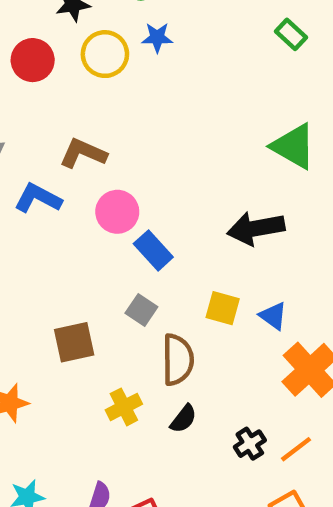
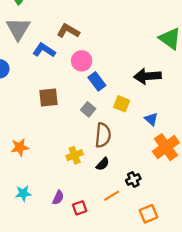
yellow square: (223, 308) -> (122, 104), moved
brown square: (74, 342) -> (49, 98), moved
orange line: (296, 449) -> (112, 196), moved

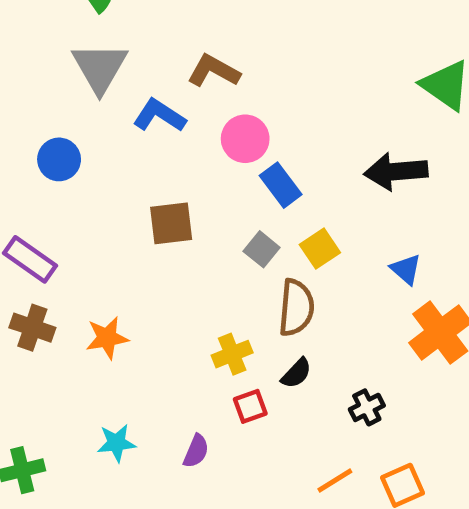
yellow square: (122, 104) -> (320, 249), moved, turned 35
orange line: (112, 196) -> (335, 480), moved
red square: (80, 208) -> (250, 406), moved

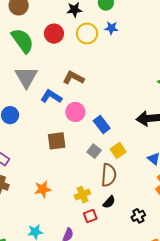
pink circle: (245, 139) -> (75, 112), moved
orange star: (107, 338) -> (43, 189), moved

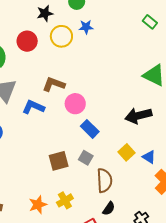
pink circle: (75, 112) -> (75, 104), moved
brown square: (57, 141) -> (59, 161), moved
yellow square: (118, 151) -> (126, 152), moved
yellow cross: (82, 195) -> (65, 200), moved

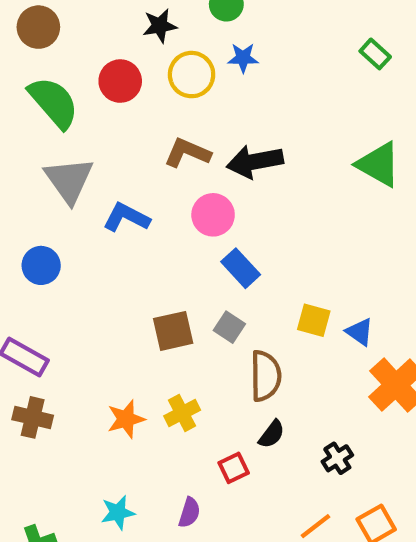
brown L-shape: (54, 84) -> (187, 153), moved
black arrow: (138, 116) -> (255, 162), moved
yellow square: (126, 152) -> (314, 320), turned -35

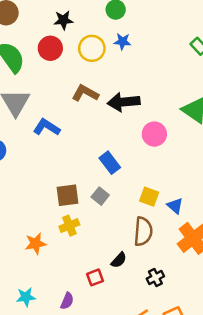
black star: (160, 26) -> (63, 20), moved
pink circle: (213, 215) -> (154, 134), moved
brown semicircle: (266, 376) -> (143, 231), moved
yellow cross: (182, 413) -> (69, 226), moved

